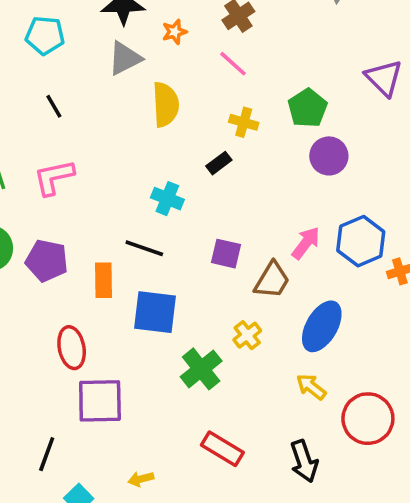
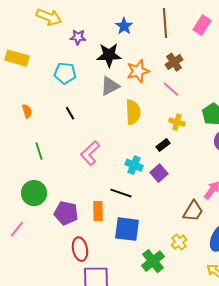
orange star: (174, 32) -> (138, 71), size x1.6
pink L-shape: (54, 177) -> (90, 153), moved, turned -30
purple square: (226, 254) -> (159, 173), moved, turned 36
purple pentagon: (47, 261) -> (66, 213), moved

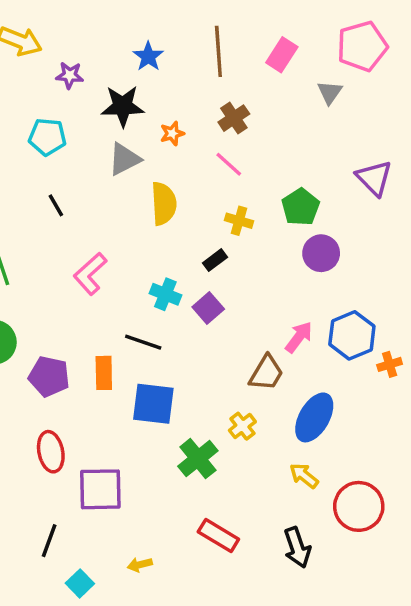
orange star: (138, 71) -> (172, 133), size x0.6
red ellipse: (80, 249) -> (51, 452), moved

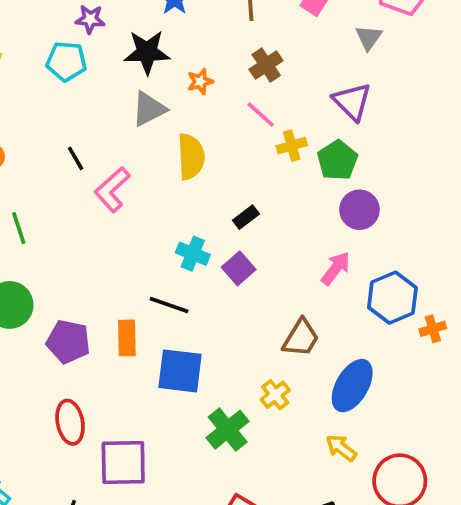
cyan pentagon: (47, 137) -> (66, 61), moved
purple triangle: (374, 178) -> (352, 102), moved
yellow cross: (239, 221) -> (292, 146), moved, turned -32
pink L-shape: (90, 274) -> (112, 190), moved
pink arrow: (299, 337) -> (336, 268), moved

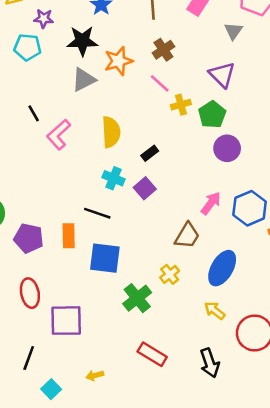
orange star: (200, 81) -> (119, 61), size x1.6
yellow semicircle: (191, 157) -> (111, 132), moved
pink arrow: (336, 268) -> (211, 203), moved

